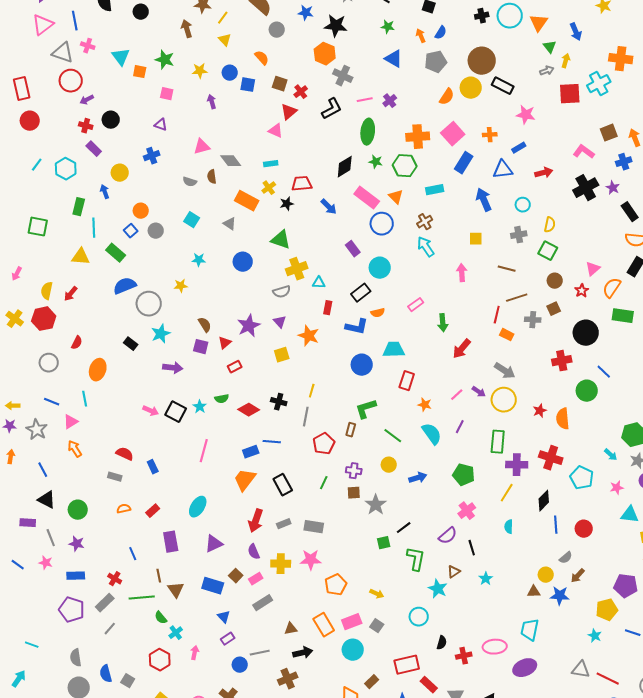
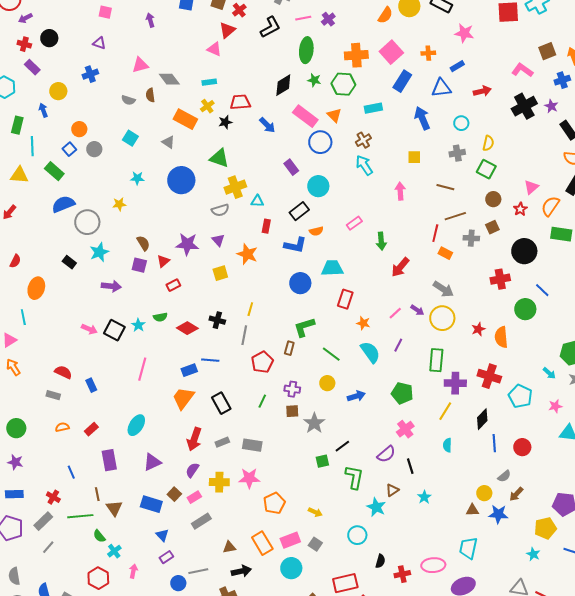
blue circle: (243, 262) -> (181, 180), size x1.4
purple star: (249, 326) -> (187, 244), turned 30
purple semicircle: (254, 552) -> (192, 470), turned 56

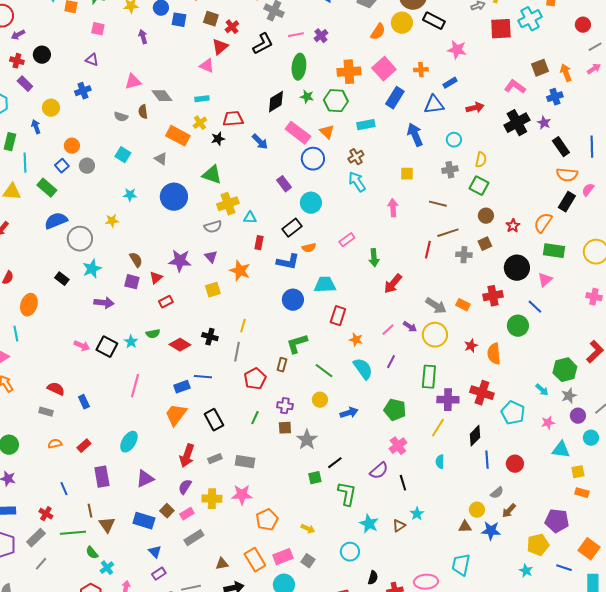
pink triangle: (531, 187) -> (545, 280), moved
orange rectangle: (445, 253) -> (463, 305), moved
brown triangle: (392, 490) -> (399, 526), moved

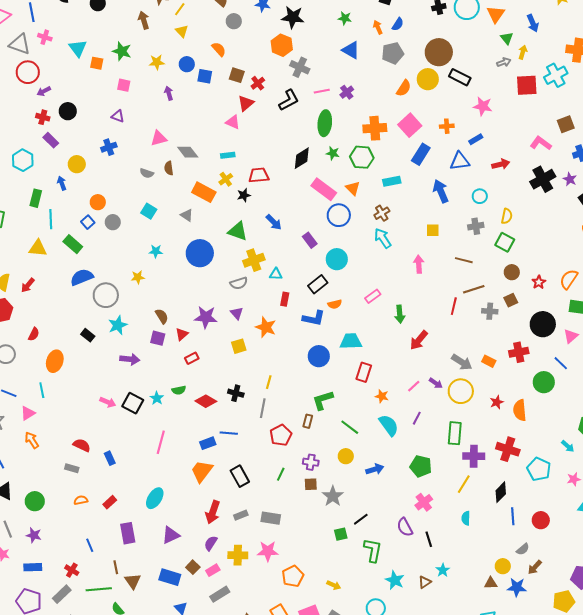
blue arrow: (260, 142) -> (274, 222), moved
purple semicircle: (379, 471) -> (405, 527), turned 102

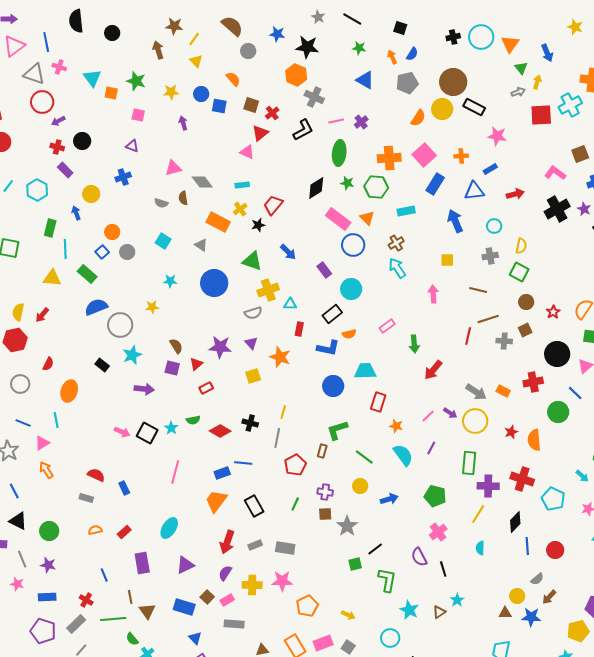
red trapezoid: (259, 175) -> (273, 205), turned -45
gray rectangle: (220, 594) -> (234, 624), turned 36

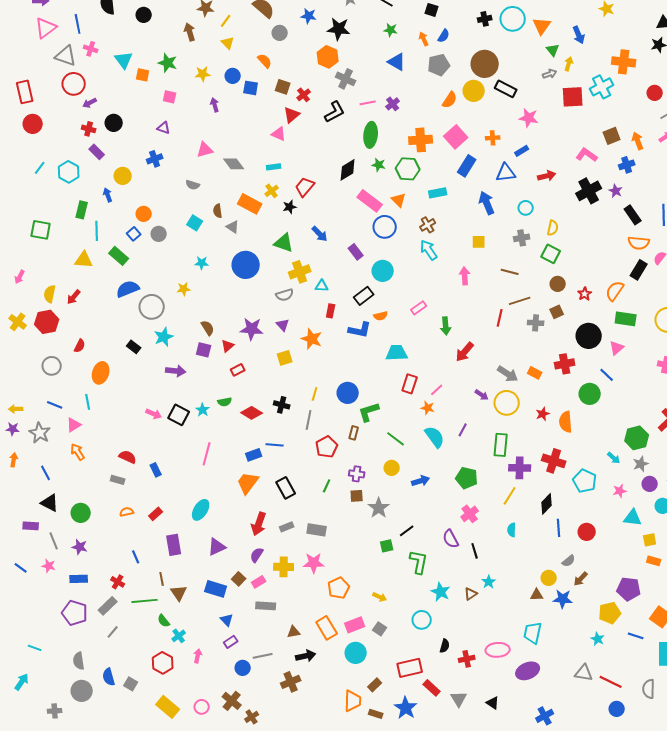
brown semicircle: (183, 198) -> (218, 211), moved
blue circle: (333, 386) -> (348, 393), moved
pink line: (428, 416) -> (437, 390), moved

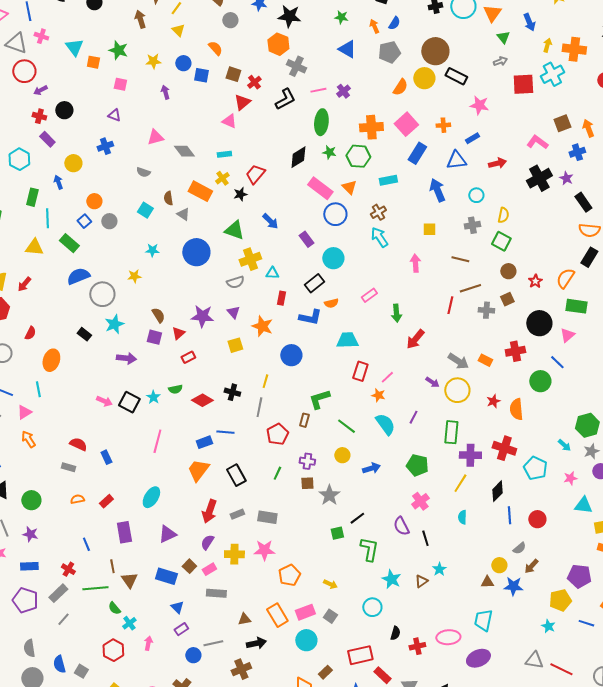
yellow arrow: (569, 64) -> (547, 45), moved
blue circle: (348, 393) -> (291, 355), moved

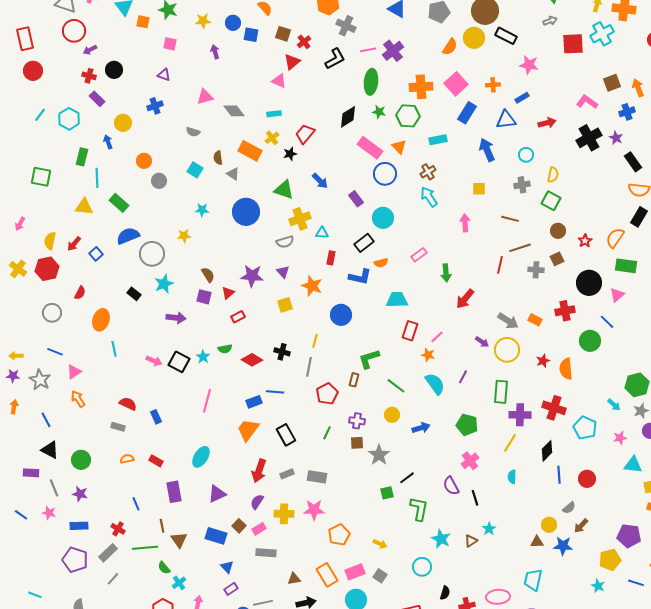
purple cross: (343, 91) -> (393, 51), size x1.5
blue square: (84, 221) -> (96, 254), moved
cyan line: (38, 389) -> (114, 349), moved
red rectangle: (106, 501) -> (156, 461), turned 72

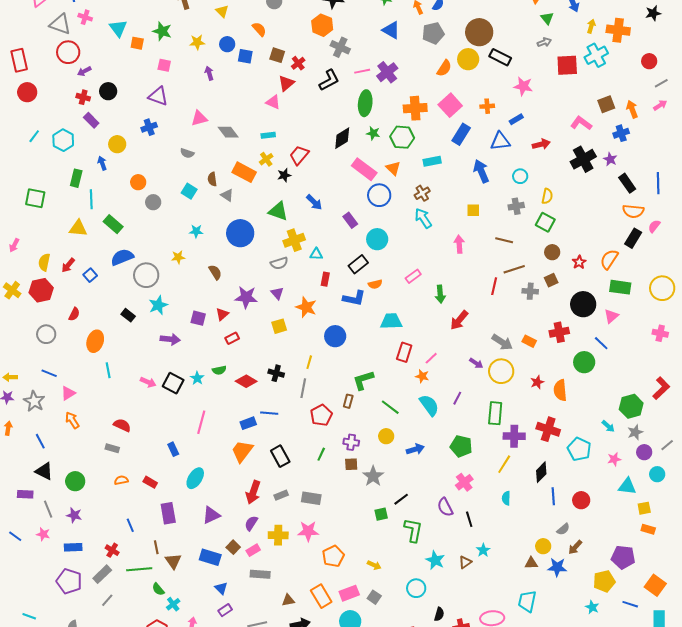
purple triangle: (164, 75) -> (158, 96), size x1.5
brown semicircle: (208, 275) -> (215, 272), moved
blue rectangle: (156, 417) -> (173, 449), moved

